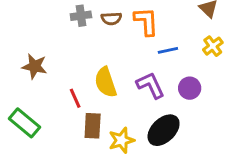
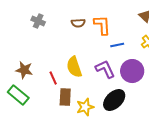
gray cross: (81, 16) -> (38, 21), moved, turned 32
brown star: (35, 66) -> (24, 70), moved
purple circle: (190, 88) -> (132, 71), size x1.5

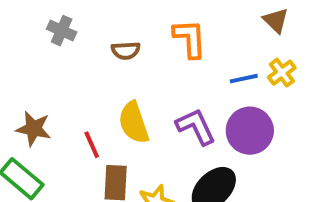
brown semicircle: (78, 23) -> (126, 51), moved
blue line: (117, 45) -> (244, 79), moved

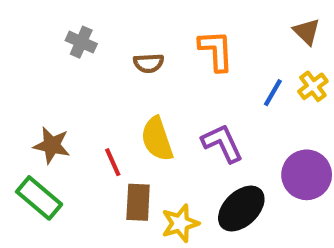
blue line: (244, 79) -> (273, 93), turned -48
purple circle: (250, 131) -> (307, 175), moved

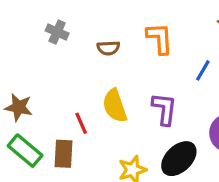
purple L-shape: (222, 143) -> (164, 109), turned 32
brown star: (52, 145) -> (19, 107), moved
brown rectangle: (138, 202) -> (63, 154), moved

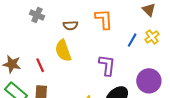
yellow semicircle: (115, 106) -> (63, 51), moved
red line: (81, 123) -> (40, 65), moved

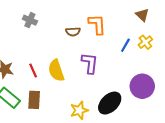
brown semicircle: (70, 25) -> (73, 32), moved
yellow semicircle: (63, 51) -> (56, 70), moved
purple L-shape: (107, 65) -> (90, 63), moved

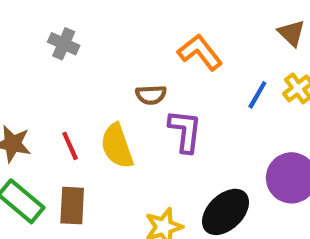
orange L-shape: (97, 24) -> (200, 52), turned -35
brown semicircle: (73, 32) -> (151, 95), moved

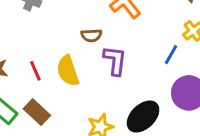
blue line: (257, 95) -> (171, 55), moved
brown rectangle: (72, 206) -> (37, 112), turned -50

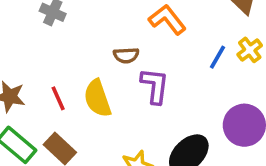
blue line: (171, 55) -> (217, 57), moved

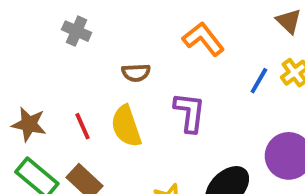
brown semicircle: (126, 55) -> (136, 73), moved

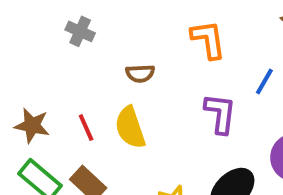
orange L-shape: (203, 39) -> (208, 39), turned 30
purple L-shape: (190, 112) -> (220, 113), moved

